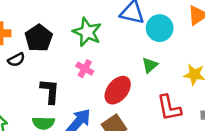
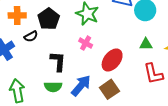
green triangle: (150, 65) -> (146, 44), moved, turned 40

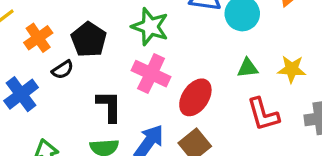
orange cross: (17, 15) -> (38, 38), turned -30
pink cross: (86, 43) -> (151, 74), size x1.6

